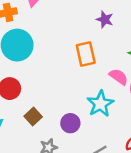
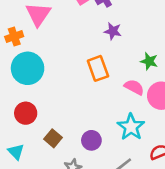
cyan star: (100, 104) -> (131, 127), moved

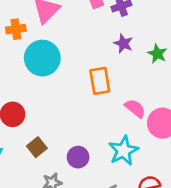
green star: (149, 61) -> (157, 54), moved
cyan circle: (28, 68) -> (42, 58), moved

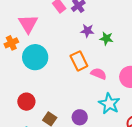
green star: (157, 54) -> (106, 38), moved
pink semicircle: (135, 108) -> (99, 74), moved

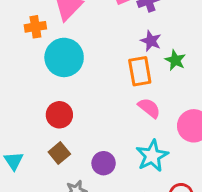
orange rectangle: (79, 61) -> (140, 71), moved
red circle: (26, 102) -> (59, 115), moved

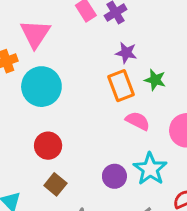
green star: (175, 60) -> (155, 80), moved
purple circle: (104, 163) -> (114, 176), moved

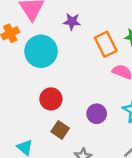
purple star: (126, 53) -> (72, 22), moved
purple circle: (114, 176) -> (97, 114), moved

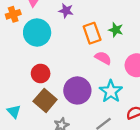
purple circle: (97, 114) -> (77, 90), size x1.6
brown square: (60, 130) -> (45, 100), size x1.5

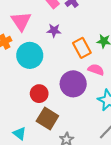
purple circle: (77, 90) -> (73, 84), moved

